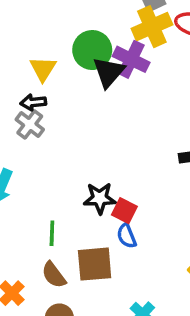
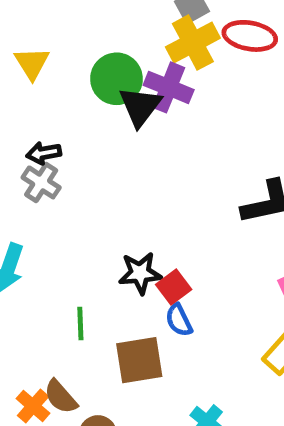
yellow triangle: (43, 69) -> (32, 63), moved
red square: (124, 211) -> (174, 287), turned 30
brown semicircle: (54, 275) -> (61, 397), moved

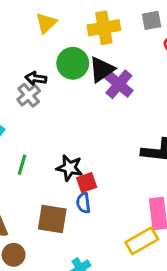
yellow cross: (193, 43) -> (104, 28), moved
green circle: (116, 79) -> (73, 63), moved
purple cross: (169, 87) -> (119, 84), moved
green line: (80, 324) -> (22, 165), moved

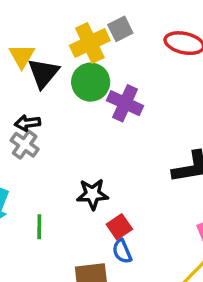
gray square: (152, 20) -> (120, 29), moved
green circle: (73, 63) -> (91, 82), moved
black triangle: (102, 69) -> (43, 73), moved
black star: (69, 168) -> (93, 194), moved

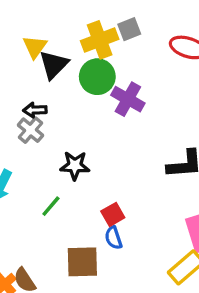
black star: (93, 194) -> (75, 166), moved
green line: (39, 227) -> (51, 206), moved, turned 35

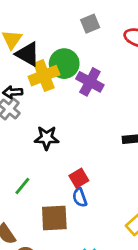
yellow cross: (100, 40) -> (44, 76), moved
black triangle: (54, 65) -> (28, 54), turned -44
green line: (51, 206) -> (22, 186), moved

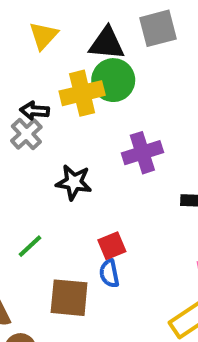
gray square: (90, 24) -> (158, 28), size x1.4
black triangle: (28, 54) -> (107, 44), moved, turned -32
purple cross: (90, 82) -> (142, 153), moved, turned 36

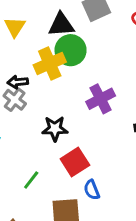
red square: (112, 246) -> (75, 162), moved, size x1.4

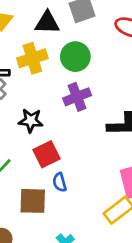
green circle: (71, 50) -> (75, 57), moved

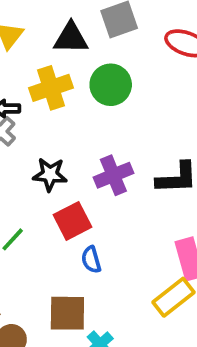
purple cross: (77, 97) -> (113, 175), moved
brown square: (33, 201) -> (67, 313), moved

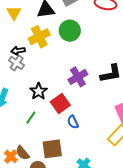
black star: (50, 174) -> (39, 91), moved, turned -30
brown square: (67, 313) -> (52, 149), moved

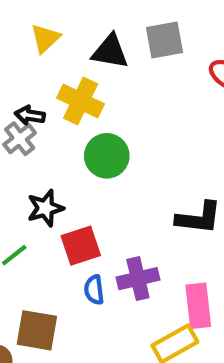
green circle: (70, 31) -> (107, 156), moved
yellow cross: (39, 37) -> (81, 101), turned 35
purple cross: (78, 77) -> (138, 279), moved

